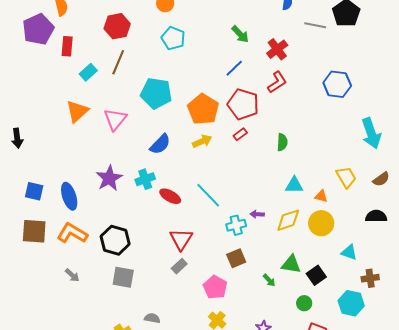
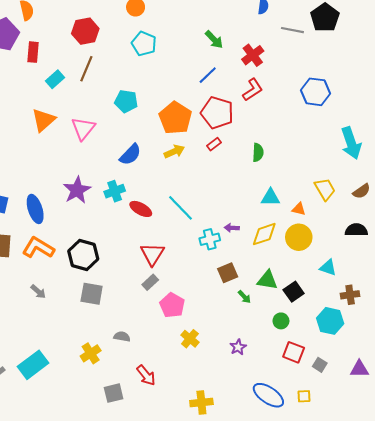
cyan pentagon: (156, 93) -> (126, 101), size x0.7
brown square: (236, 258) -> (228, 273), moved
pink pentagon: (215, 287) -> (172, 305), moved

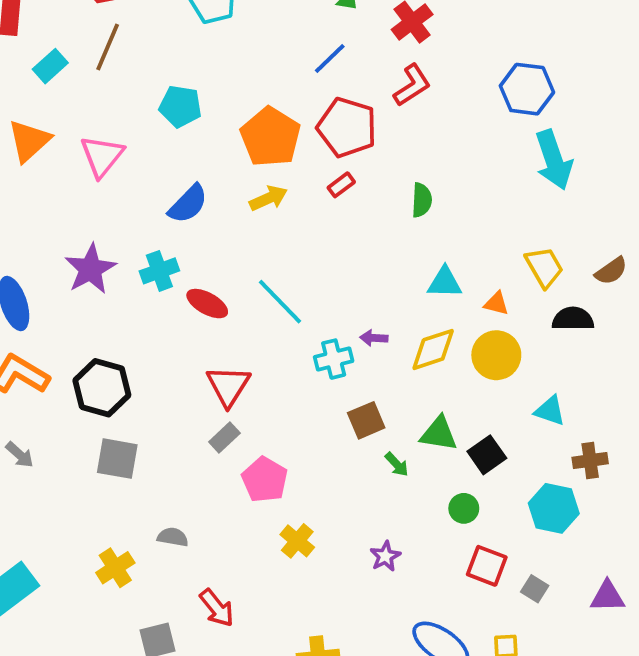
cyan arrow: (351, 143) -> (554, 160), moved
black semicircle: (356, 230) -> (573, 319), moved

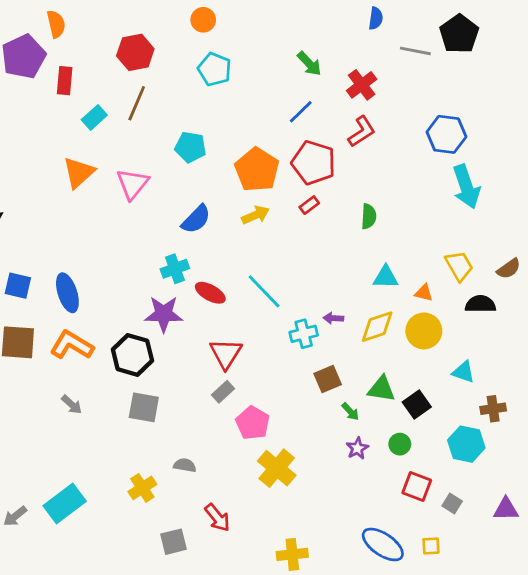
purple star: (90, 269) -> (164, 314), moved, turned 30
yellow cross: (297, 541) -> (277, 468), size x1.5
purple star: (385, 556) -> (357, 448), moved

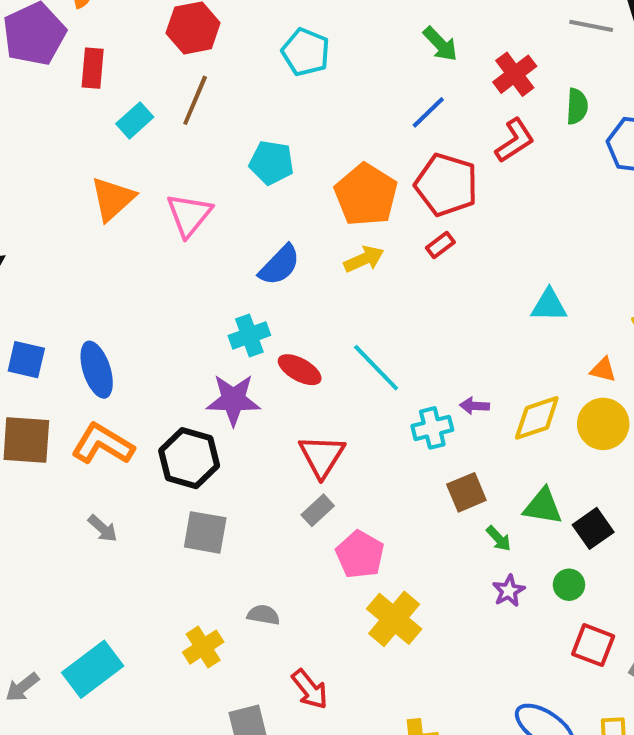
green semicircle: (369, 216) -> (577, 106), moved
cyan triangle: (386, 277) -> (549, 305), moved

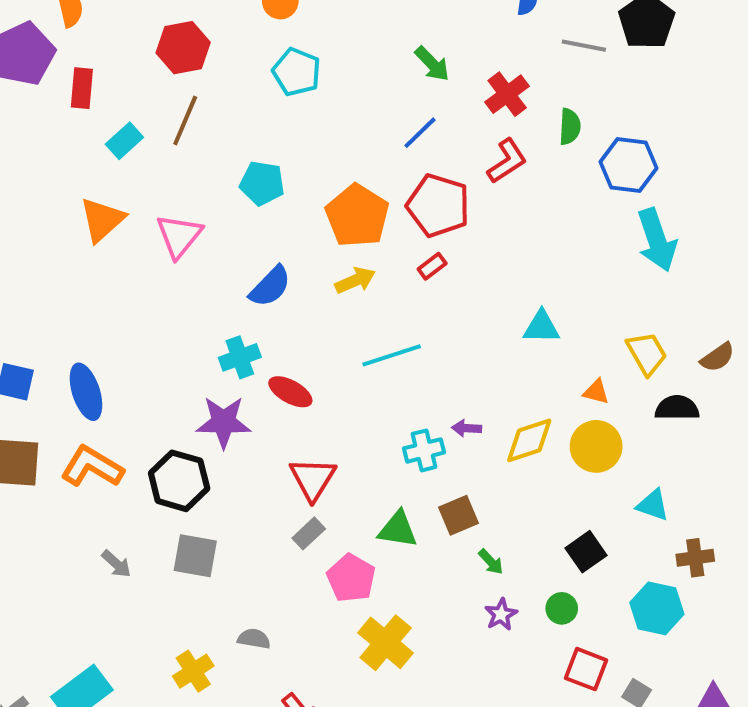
cyan line: (376, 368) -> (392, 355), moved, turned -64
green triangle: (543, 506) -> (398, 529), moved
gray arrow: (103, 528) -> (116, 564), moved

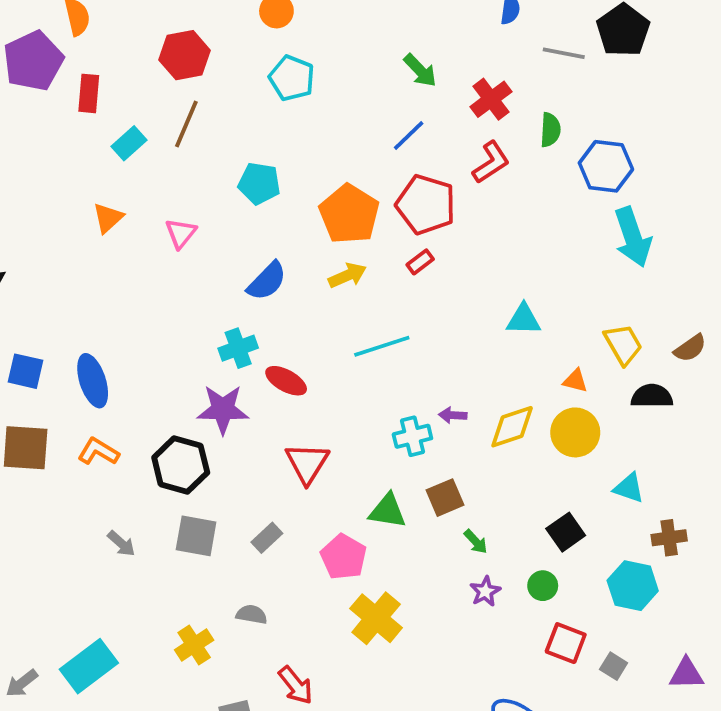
orange triangle: (102, 220) -> (108, 218), size x0.7
pink triangle: (179, 236) -> (181, 233), size x0.7
orange L-shape: (92, 467) -> (98, 452), size x0.7
gray rectangle: (309, 533) -> (267, 538), moved

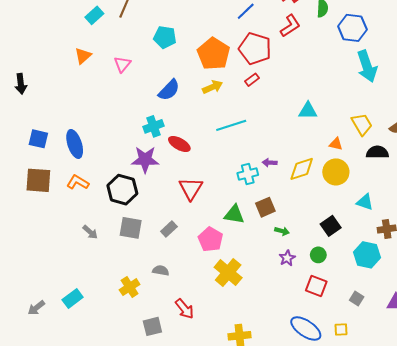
green arrow: (476, 542) -> (282, 231), turned -32
red square: (566, 643) -> (316, 286), moved
cyan rectangle: (89, 666) -> (73, 298), size x0.7

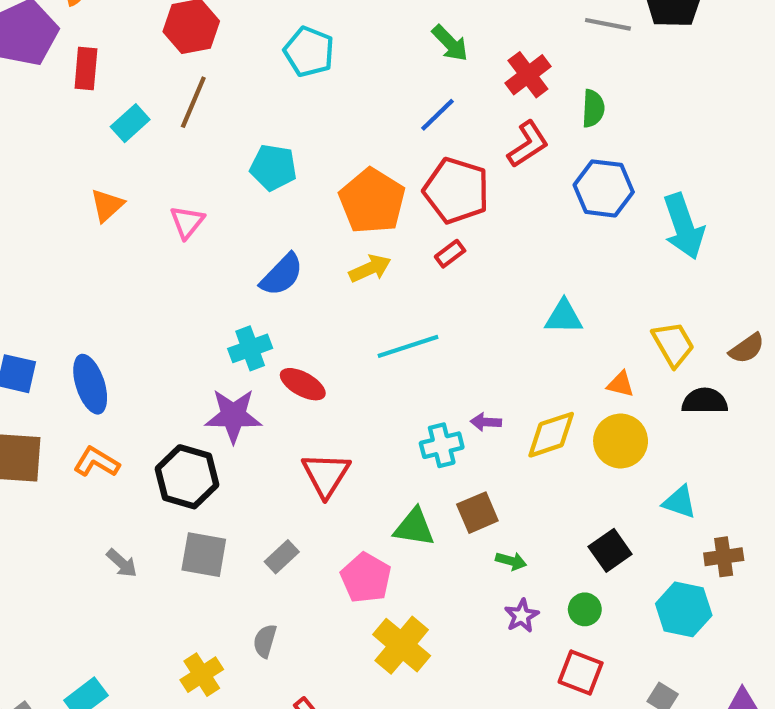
blue hexagon: (352, 28) -> (604, 188), moved
gray semicircle: (161, 270) -> (265, 641), turned -84

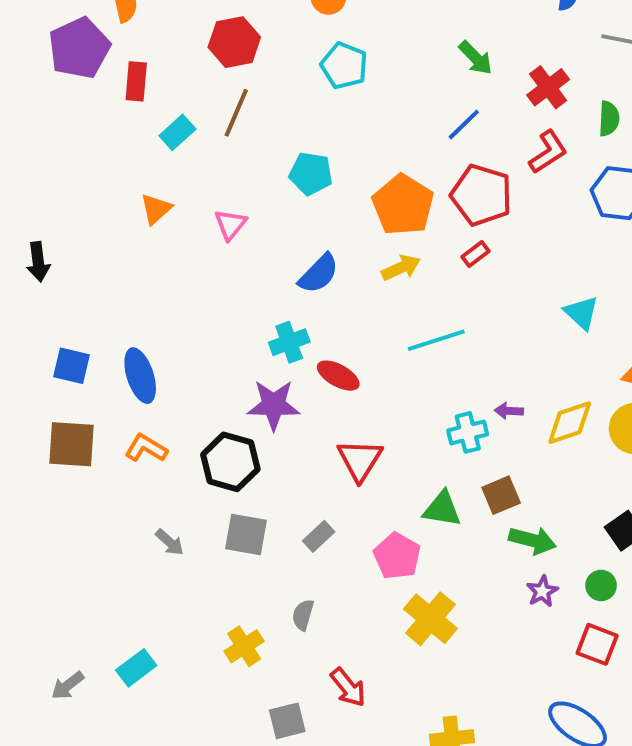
cyan triangle: (564, 317) -> (581, 313), turned 42
green arrow: (511, 561) -> (532, 540), size x1.6

